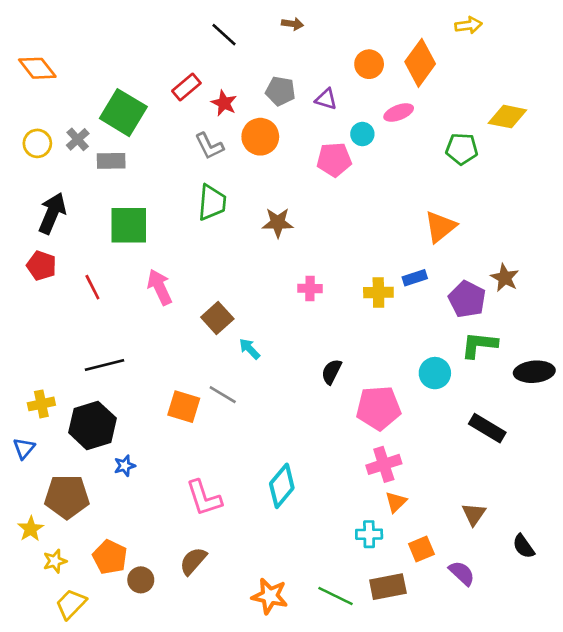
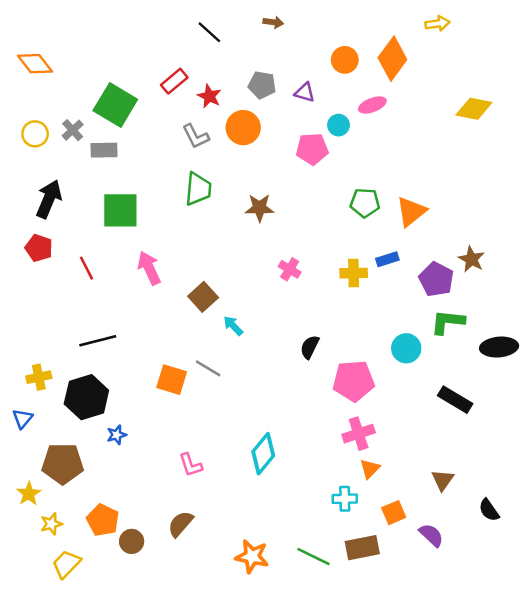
green pentagon: (462, 149) -> (365, 203), moved
pink cross: (310, 288) -> (290, 269), turned 30
pink L-shape: (204, 498) -> (191, 465), size x0.7

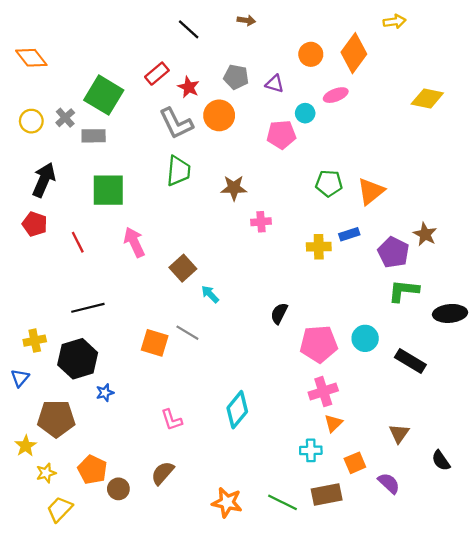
gray L-shape: (196, 136) -> (176, 123), size x1.4
pink cross: (290, 269) -> (261, 222), moved, turned -36
cyan circle: (406, 348) -> (365, 338), moved

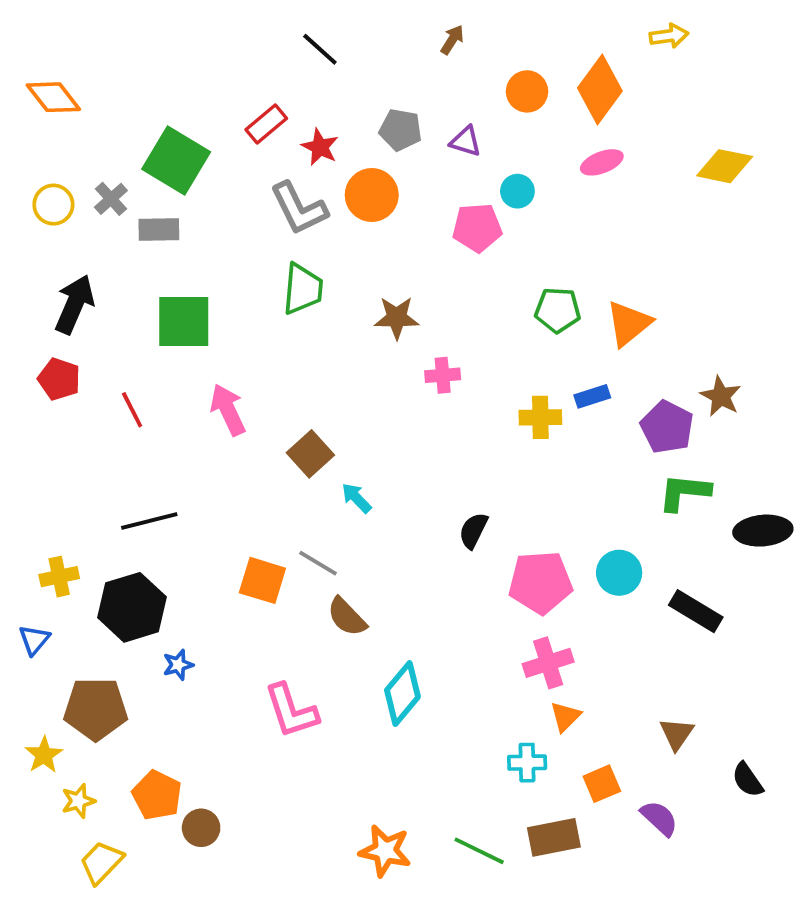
brown arrow: (246, 20) -> (452, 40), moved, turned -66
pink ellipse: (336, 95) -> (602, 162), moved
pink L-shape: (172, 420) -> (291, 711), size x1.5
brown semicircle: (163, 473) -> (347, 617), moved, turned -85

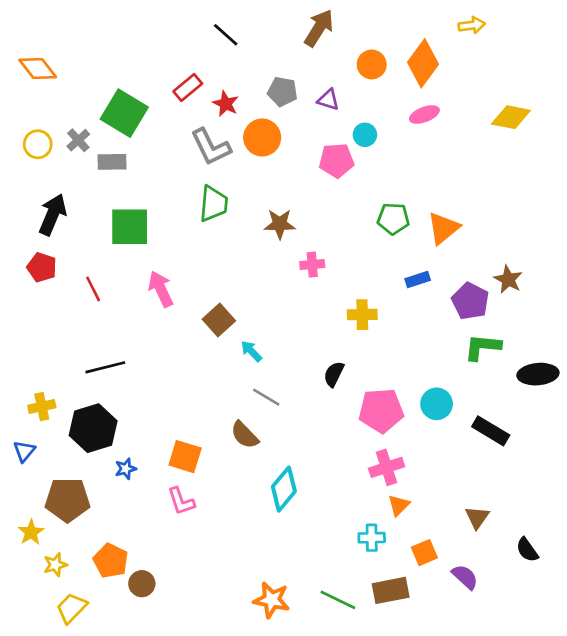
brown arrow: (452, 40) -> (319, 28), size x1.8
yellow cross: (540, 417) -> (362, 315), moved
gray line: (318, 563) -> (266, 397), moved
orange square: (262, 580) -> (185, 457), moved
pink L-shape: (291, 711) -> (181, 501), moved, size x0.7

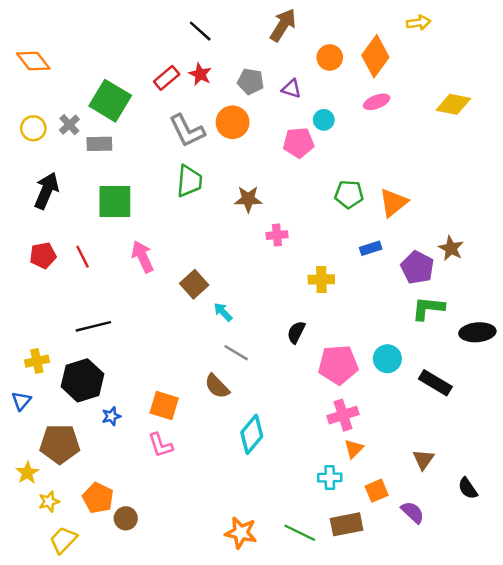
red star: (226, 104) -> (200, 74), moved
red pentagon: (42, 267) -> (43, 255), moved, turned -30

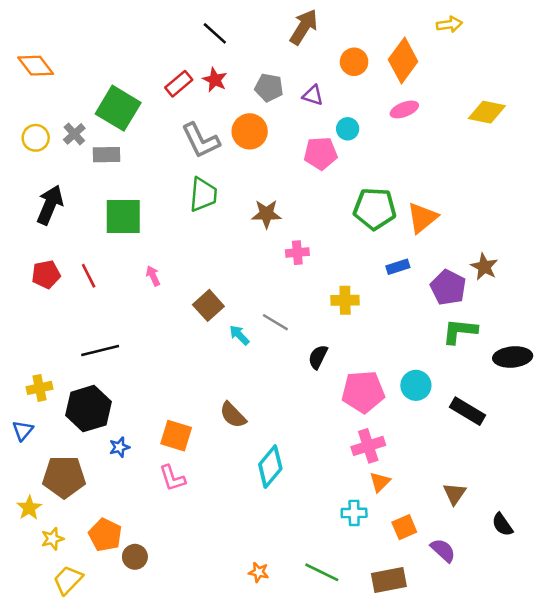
green pentagon: (349, 194) -> (375, 209), size x1.4
pink arrow: (143, 257) -> (153, 276), size x0.6
gray line: (236, 353) -> (275, 322), moved
brown rectangle: (347, 524) -> (389, 580), moved
orange star: (241, 533) -> (259, 572), size x0.6

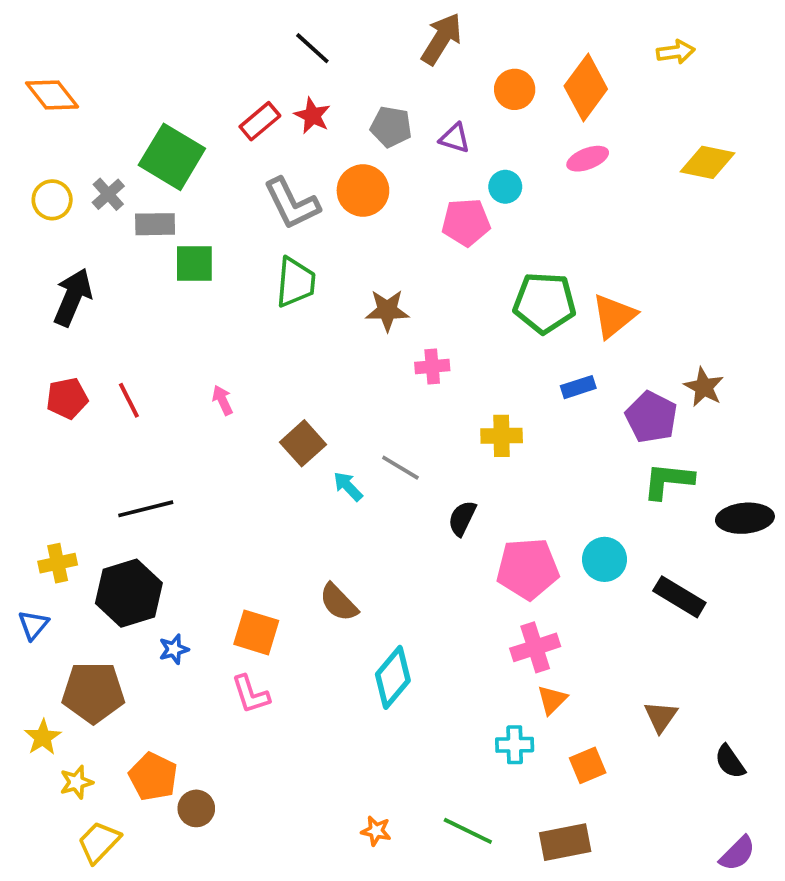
yellow arrow: (449, 24) -> (676, 52), moved
green square: (123, 216) -> (194, 264), moved, size x0.7
purple semicircle: (443, 550) -> (737, 853), moved, turned 92

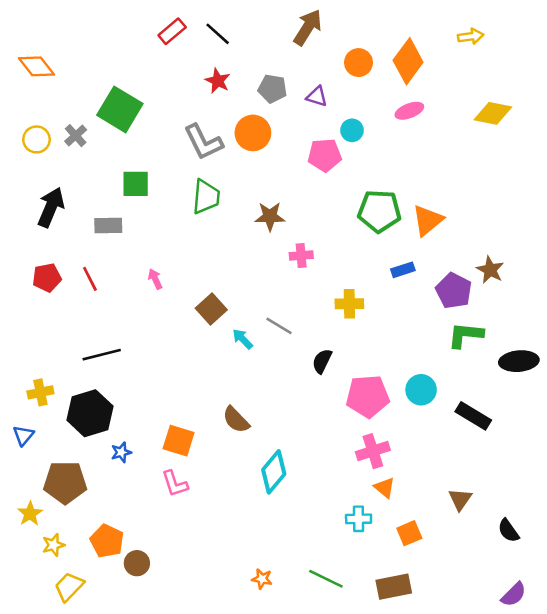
red rectangle: (260, 121) -> (172, 31), moved
gray rectangle: (155, 224) -> (108, 226), moved
orange triangle: (552, 700) -> (385, 488), turned -35

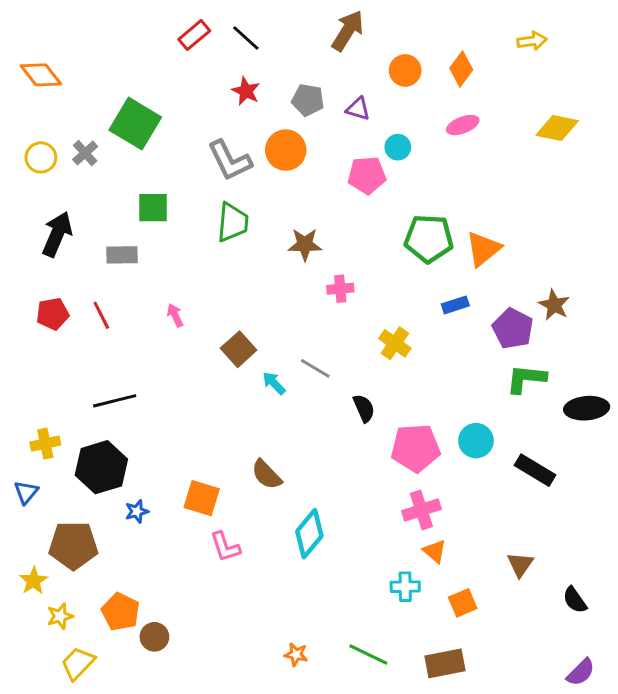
orange diamond: (408, 61) -> (461, 69), size x0.7
yellow cross: (349, 304) -> (395, 343), turned 36
black semicircle: (322, 361) -> (364, 408), turned 130
pink L-shape: (175, 484) -> (225, 547), moved

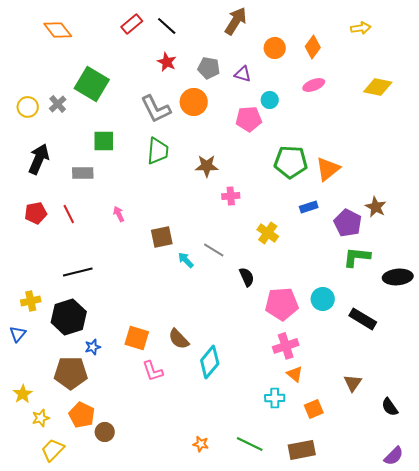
orange diamond: (41, 75) -> (58, 30), moved
brown square: (239, 349) -> (162, 237), turned 30
brown semicircle: (267, 475) -> (179, 339), moved
brown pentagon: (73, 545) -> (71, 373), moved

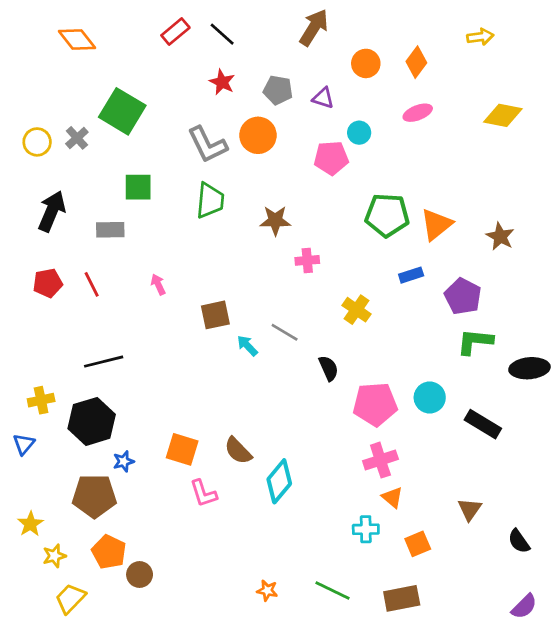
brown star: (376, 207) -> (500, 236), moved

